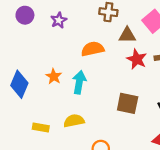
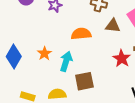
red star: (137, 59) -> (122, 58), moved
brown square: (128, 103) -> (84, 81), moved, turned -30

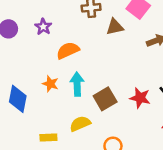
orange semicircle: (81, 34) -> (68, 50), moved
red star: (122, 58) -> (140, 98), moved

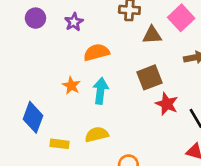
red star: (140, 98) -> (167, 104), moved
blue diamond: (18, 99) -> (33, 117), moved
brown square: (105, 99) -> (149, 77), moved

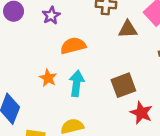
brown square: (149, 77) -> (123, 85), moved
red star: (167, 104) -> (141, 113), moved

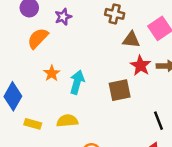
orange semicircle: (73, 46) -> (38, 38), moved, turned -40
red star: (141, 113) -> (141, 65), moved

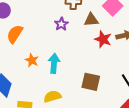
purple star: (63, 17) -> (61, 24), moved
brown square: (120, 90) -> (91, 82), moved, turned 36

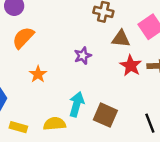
purple star: (61, 24) -> (83, 56), moved
cyan arrow: (54, 63) -> (77, 104), moved

